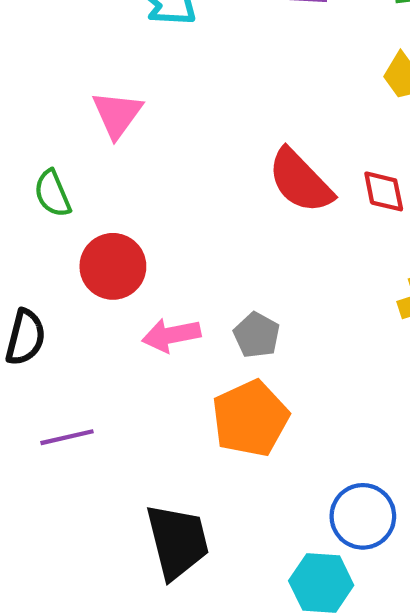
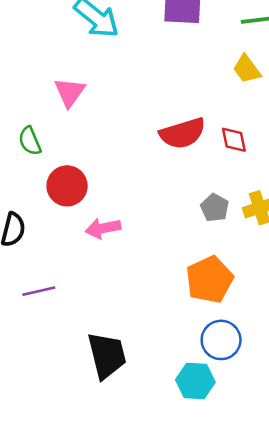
red semicircle: (300, 181) -> (183, 133), turned -63
gray pentagon: (257, 335) -> (215, 208), moved
orange pentagon: (250, 418) -> (209, 280), moved

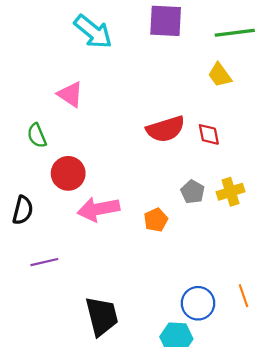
pink triangle: (70, 92) -> (70, 94), turned -32
pink arrow: (103, 228) -> (98, 209), size x1.4
orange pentagon: (209, 280) -> (156, 220), moved, size x0.6

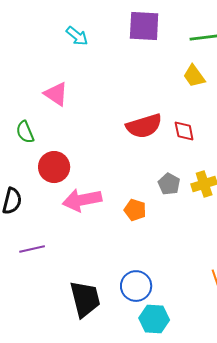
cyan arrow: (93, 32) -> (77, 36), size x0.6
orange pentagon: (156, 220) -> (135, 210), turned -30
blue circle: (198, 303) -> (136, 286), moved

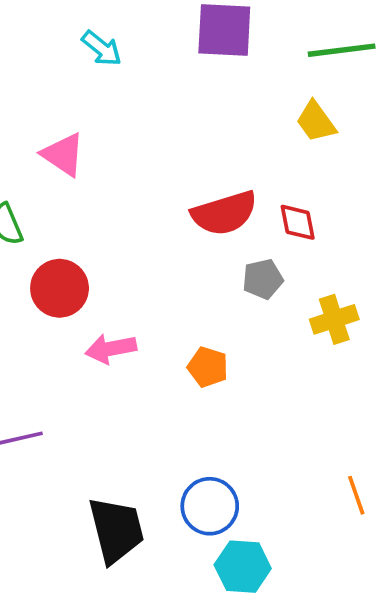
gray pentagon: (169, 184) -> (263, 279), moved, turned 30
pink arrow: (82, 200) -> (111, 349), size x0.7

